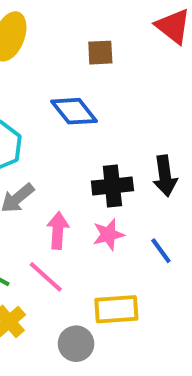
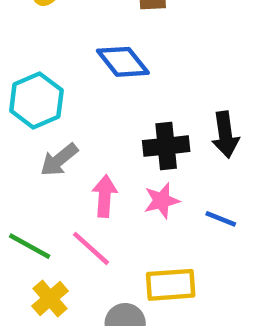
blue line: (161, 251) -> (221, 219), turned -32

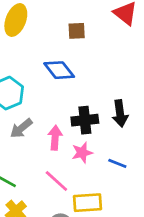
pink arrow: (105, 196) -> (55, 138), moved
pink line: (91, 248) -> (56, 181), moved

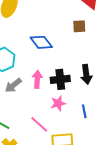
brown square: (77, 31) -> (79, 26), moved
pink arrow: (55, 138) -> (37, 79), moved
blue line: (117, 163) -> (84, 111), turned 56

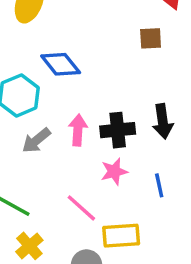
blue diamond: (41, 42) -> (61, 64), moved

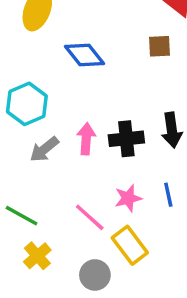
blue diamond: (61, 64) -> (84, 55), moved
pink star: (114, 172) -> (128, 198), moved
yellow rectangle: (121, 236) -> (130, 245), turned 57

